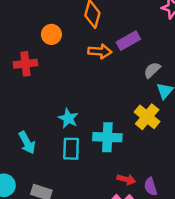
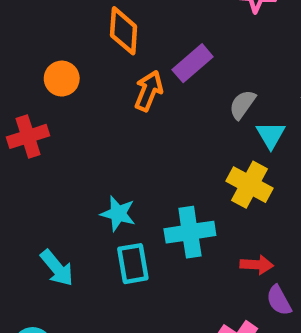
orange arrow: (100, 51) -> (149, 91), turned -60
red arrow: (126, 179) -> (257, 265), moved

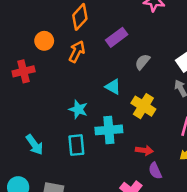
orange diamond: (124, 31) -> (80, 17), turned 35
orange arrow: (149, 91) -> (77, 52), moved
cyan triangle: (271, 135) -> (113, 87), moved, turned -35
cyan star: (118, 214) -> (78, 109), moved

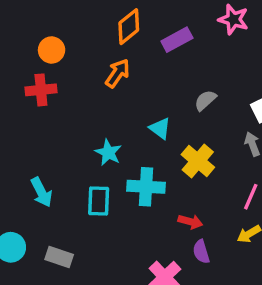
purple rectangle: (117, 37) -> (177, 40), moved
orange circle: (44, 41) -> (52, 50), moved

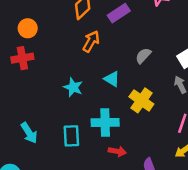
orange arrow: (117, 73) -> (91, 41), moved
cyan star: (108, 153) -> (73, 87), moved
red arrow: (190, 222) -> (117, 151), moved

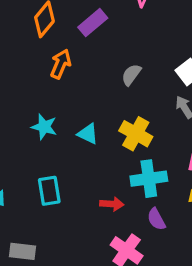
cyan triangle: (112, 79) -> (88, 134), moved
cyan cross: (105, 122) -> (149, 179), moved

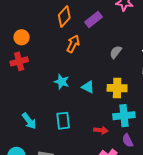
yellow cross: (136, 134) -> (117, 88), turned -30

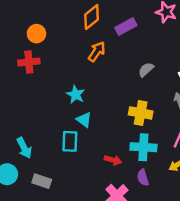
cyan triangle: (88, 87) -> (84, 120), moved
cyan arrow: (29, 121) -> (24, 148), moved

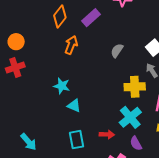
yellow cross: (141, 113) -> (135, 87), moved
cyan rectangle: (70, 141) -> (76, 140), moved
cyan cross: (143, 147) -> (130, 117), turned -30

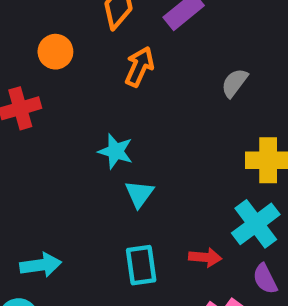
orange circle: (16, 42) -> (55, 52), moved
cyan triangle: (74, 106) -> (139, 194), turned 40
cyan arrow: (29, 142) -> (41, 265), turned -60

